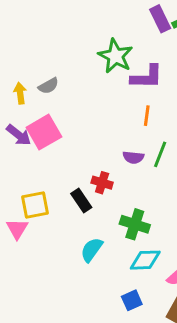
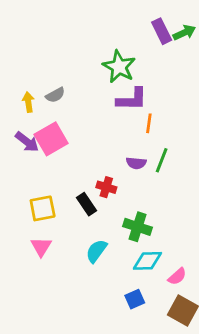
purple L-shape: (147, 77) -> (132, 99), moved
pink triangle: (17, 229) -> (41, 247), moved

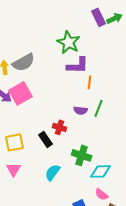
gray semicircle: (55, 95) -> (24, 62), size x1.6
cyan diamond: (147, 261) -> (101, 171), moved
pink semicircle: (177, 276) -> (102, 194), moved, turned 80

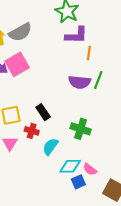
purple semicircle: (81, 110) -> (79, 82), size x1.5
red cross: (60, 127) -> (32, 131), moved
cyan diamond: (101, 171) -> (70, 166), moved
pink semicircle: (102, 194) -> (90, 169), moved

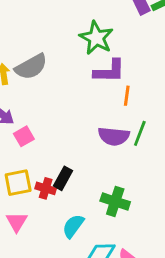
pink square: (17, 64) -> (24, 136), moved, size x0.6
black rectangle: (43, 112) -> (63, 178), turned 63
red cross: (32, 131) -> (46, 188), moved

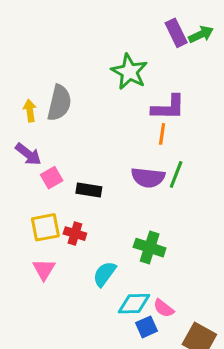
gray semicircle: (31, 67) -> (59, 103), turned -48
purple L-shape: (109, 71) -> (168, 108), moved
black rectangle: (63, 178) -> (89, 190), moved, turned 70

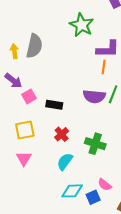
red cross: (75, 234) -> (62, 134), moved, turned 32
cyan diamond: (134, 304) -> (72, 191), moved

